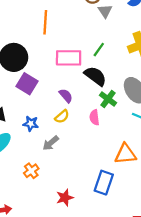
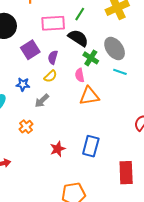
purple square: (27, 84) -> (30, 50), moved, turned 30
purple semicircle: (66, 96) -> (53, 57), turned -120
orange triangle: (125, 154) -> (89, 96), moved
blue rectangle: (104, 183) -> (91, 146), moved

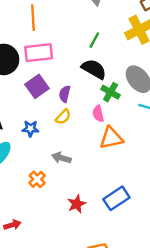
pink rectangle: (53, 23) -> (39, 53), moved
gray arrow: (42, 101) -> (61, 158), moved, turned 63
blue rectangle: (91, 146) -> (116, 198), turned 45

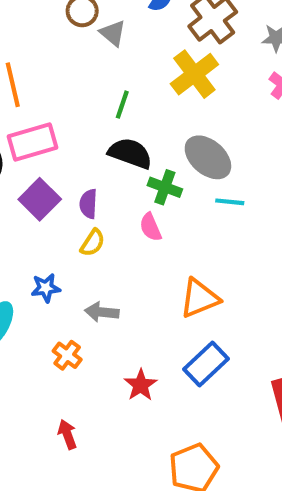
blue star: (30, 129) -> (46, 288), moved
orange triangle: (111, 138) -> (200, 298), moved
red arrow: (12, 225) -> (67, 434), moved, turned -84

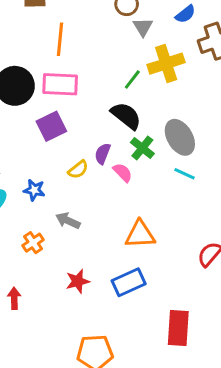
yellow cross: (194, 74) -> (166, 64), moved
purple semicircle: (88, 204) -> (103, 154), moved
pink semicircle: (150, 227) -> (123, 173), turned 140

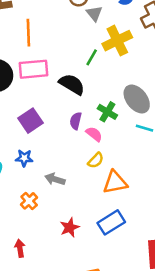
black semicircle: (126, 116) -> (72, 84), moved
purple square: (51, 126) -> (30, 121), moved
yellow semicircle: (78, 170) -> (96, 160), moved

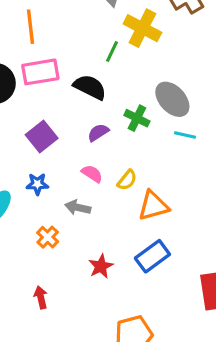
yellow cross: (117, 41) -> (142, 28), turned -32
purple semicircle: (76, 121) -> (98, 132), turned 48
pink semicircle: (94, 134) -> (92, 174), moved

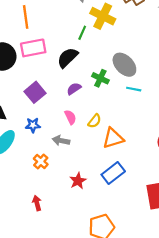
black semicircle: (90, 87) -> (68, 58), turned -70
pink semicircle: (92, 174) -> (70, 117), turned 32

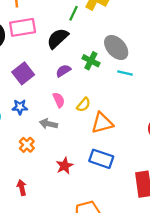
blue rectangle: (113, 173) -> (101, 159), turned 55

